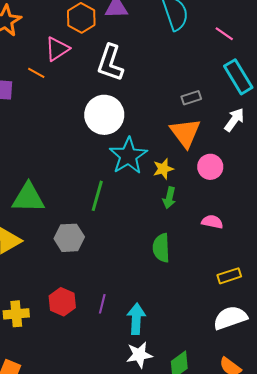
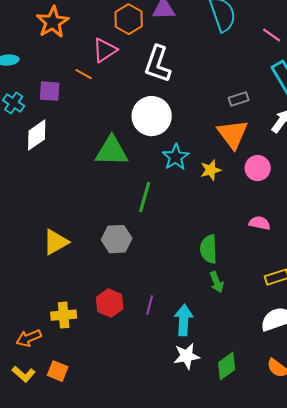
cyan star: (128, 156) -> (176, 157), size x0.7
green triangle: (28, 198) -> (112, 151), moved
green arrow: (169, 198) -> (217, 282), moved, turned -35

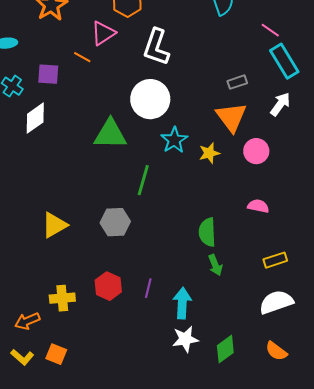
pink line: (272, 35) -> (270, 30), moved

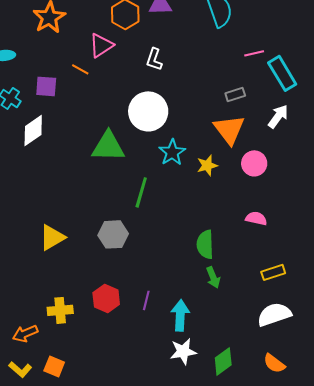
pink line: (270, 30) -> (254, 53), moved, turned -48
white L-shape: (156, 47) -> (154, 59), size x0.6

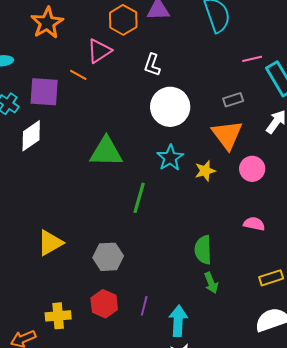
purple square: (46, 86) -> (44, 92), size x1.4
white circle: (148, 111) -> (170, 107), moved
gray hexagon: (113, 234) -> (108, 257), moved

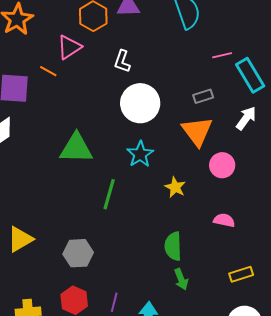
yellow star: (205, 171) -> (175, 187), moved, turned -30

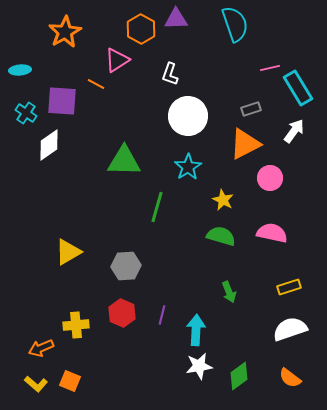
orange triangle: (197, 131) -> (245, 144), turned 40
pink semicircle: (224, 220) -> (272, 233), size x1.4
green semicircle: (173, 246) -> (221, 236), moved, turned 108

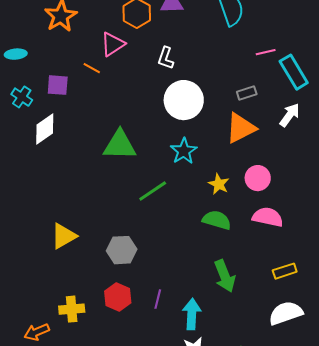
purple square: (62, 101) -> (58, 85), size x0.7
pink circle: (270, 178) -> (258, 178), moved
green line: (157, 207) -> (153, 191), turned 40
green arrow: (229, 292) -> (225, 276), size x1.5

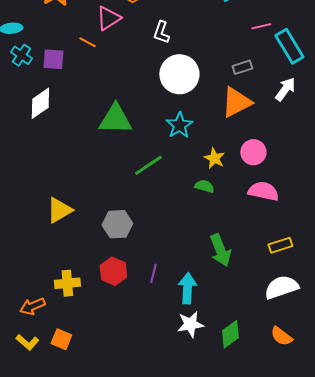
cyan cross: (22, 97) -> (21, 55), moved
green semicircle: (217, 220) -> (204, 186), moved, size x0.7

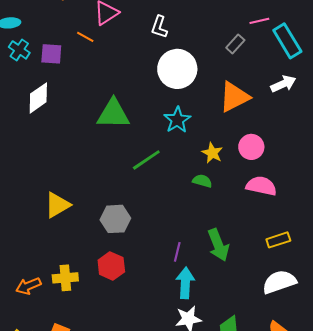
gray rectangle: (242, 67) -> (235, 44), moved, turned -30
white arrow: (285, 89) -> (283, 84), turned 30
purple line: (153, 273) -> (177, 252), moved
orange arrow: (32, 306) -> (28, 286), moved

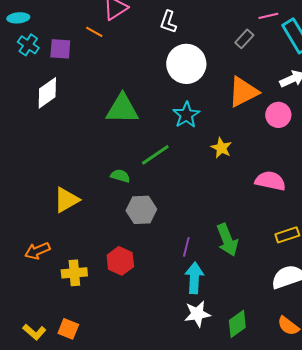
pink circle: (251, 147) -> (278, 115), moved
green semicircle: (202, 181) -> (120, 176), moved
gray hexagon: (115, 219) -> (141, 210), moved
orange arrow: (28, 286) -> (37, 251), moved

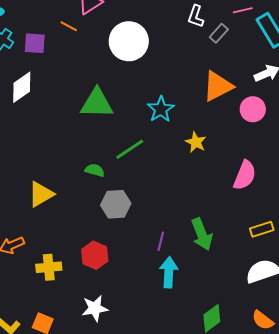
white L-shape: (168, 22) -> (196, 16), moved
white circle: (186, 64) -> (129, 41), moved
pink semicircle: (270, 181) -> (245, 175), turned 100
white star: (197, 314) -> (95, 308), moved

